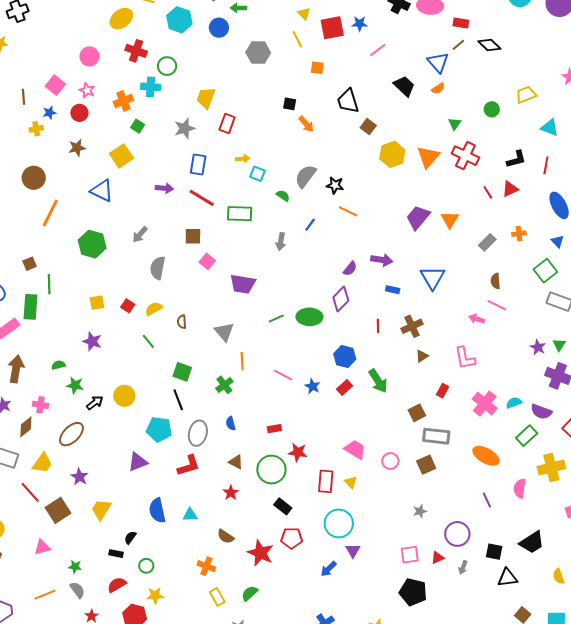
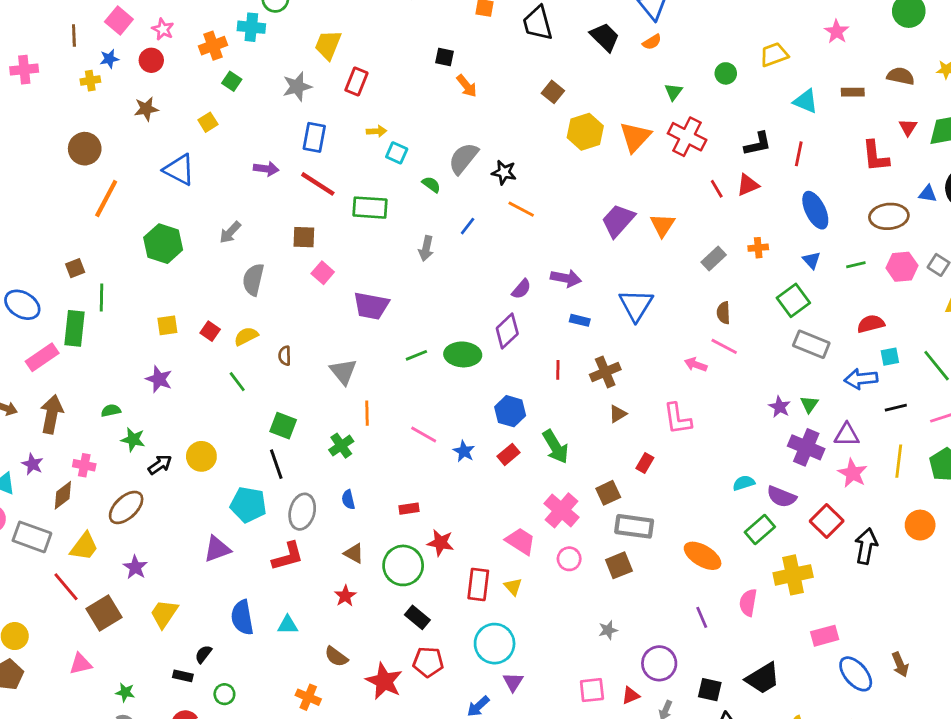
black trapezoid: (348, 101) -> (538, 23), moved
yellow square: (121, 156) -> (208, 122), size x0.6
pink cross: (485, 404) -> (562, 510), moved

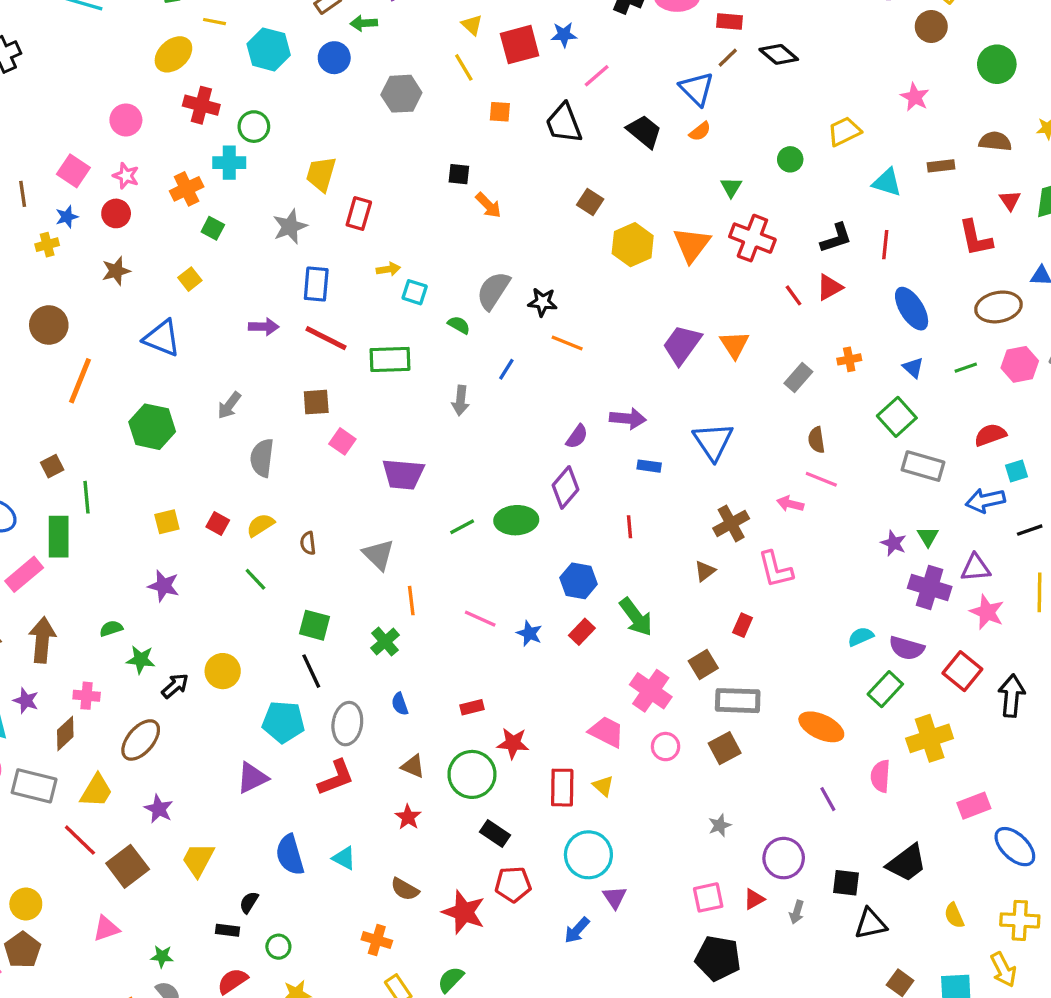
brown cross: (605, 372) -> (731, 523), moved
cyan triangle: (288, 625) -> (344, 858), turned 35

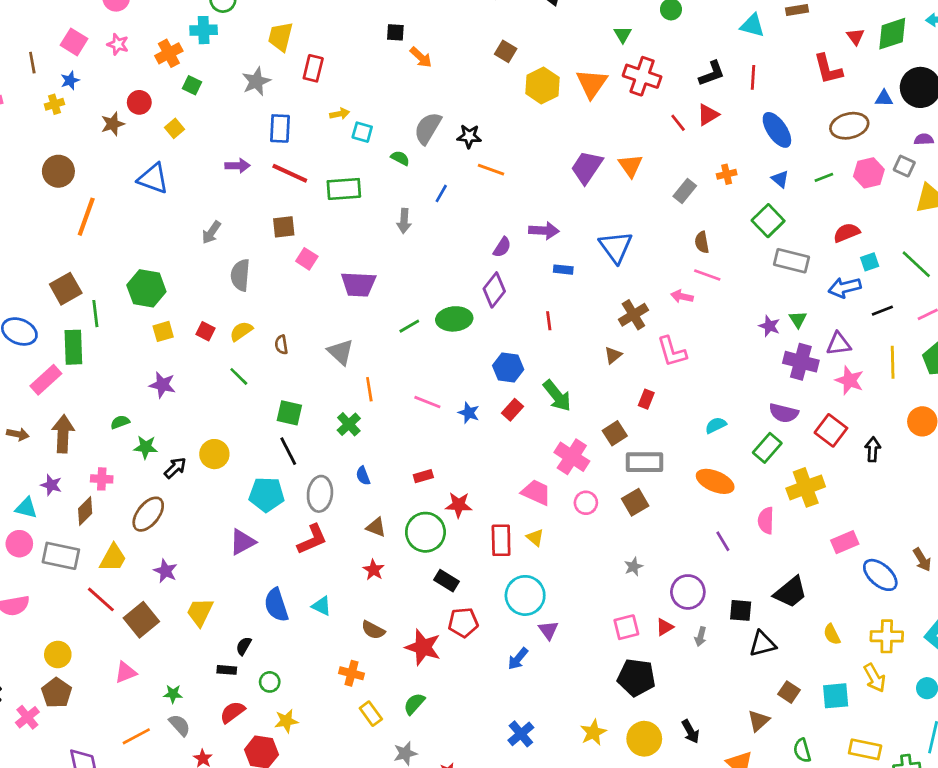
red circle: (116, 213) -> (139, 102), moved
green hexagon: (152, 427) -> (146, 288), moved
brown square: (52, 466) -> (66, 289), size x1.6
cyan semicircle: (861, 637) -> (716, 425), moved
black arrow: (1012, 696) -> (873, 449), size x0.7

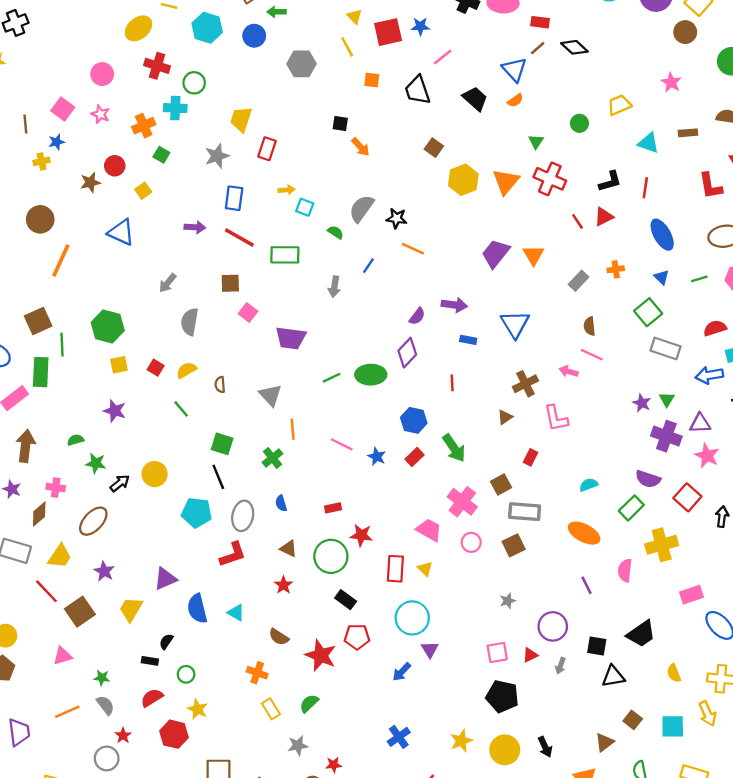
purple triangle: (242, 542) -> (165, 579), moved
yellow star: (286, 721) -> (198, 709), turned 30

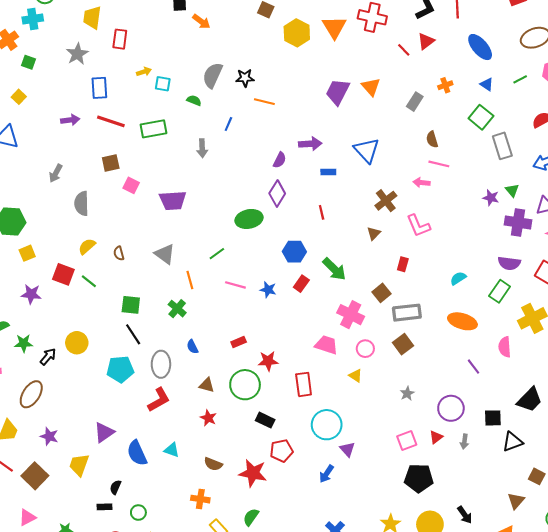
gray rectangle: (665, 348) -> (502, 146), turned 65
red square: (156, 368) -> (63, 274), moved, size x1.5
green line: (332, 378) -> (217, 254), moved
yellow triangle: (425, 569) -> (356, 376), moved

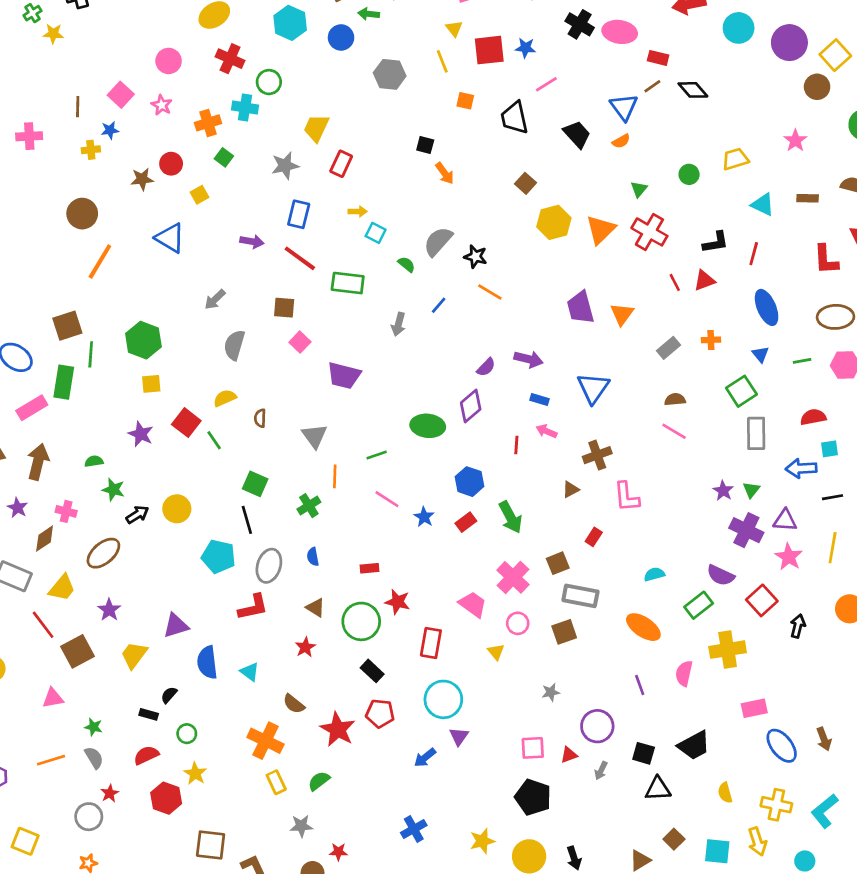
purple trapezoid: (338, 92) -> (580, 308), turned -60
brown semicircle: (432, 139) -> (675, 399), turned 84
pink arrow: (421, 183) -> (546, 431), moved
orange cross: (200, 499) -> (265, 741), size x1.5

